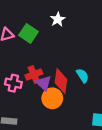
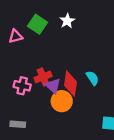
green square: (28, 33) -> (38, 24), moved

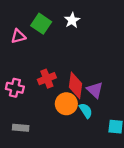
cyan semicircle: (92, 78) -> (86, 111), moved
pink cross: (22, 86) -> (15, 88), moved
purple triangle: (53, 86) -> (95, 90), moved

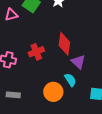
red diamond: (75, 85) -> (64, 44), moved
orange circle: (66, 104) -> (53, 92), moved

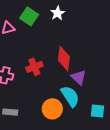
cyan semicircle: (70, 80) -> (70, 96), size x1.5

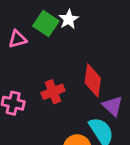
white star: (58, 13) -> (69, 19), moved

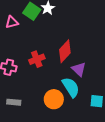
red diamond: (93, 80) -> (65, 51), turned 35

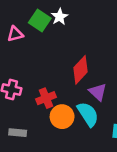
red cross: (37, 59) -> (46, 98), moved
orange circle: (54, 99) -> (62, 117), moved

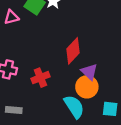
cyan semicircle: (88, 114) -> (74, 107), moved
orange circle: (62, 117) -> (87, 87), moved

